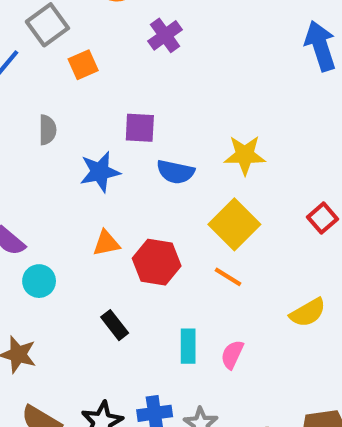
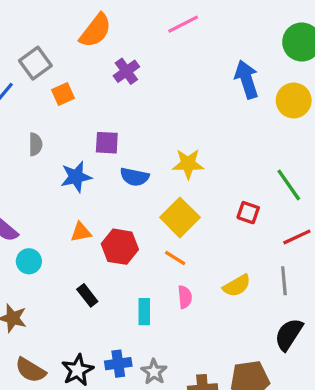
red square: (322, 218) -> (248, 213), turned -30
pink semicircle: (232, 355) -> (185, 297), moved, turned 150

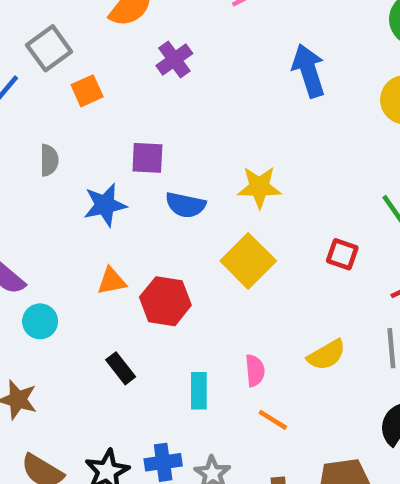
blue arrow: (247, 79) -> (309, 71), moved
orange line: (175, 258) -> (273, 420), moved

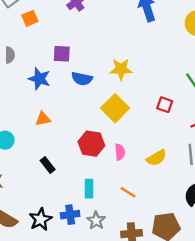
blue star: (105, 205) -> (39, 79), turned 30
red hexagon: (165, 301) -> (91, 144), moved
pink semicircle: (255, 371) -> (120, 152), moved
cyan rectangle: (199, 391) -> (89, 189), moved

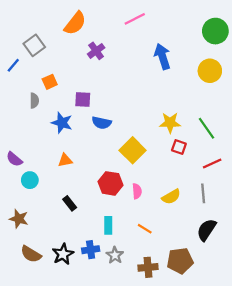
orange square: (30, 18) -> (50, 82), moved
yellow star: (121, 69) -> (170, 123), moved

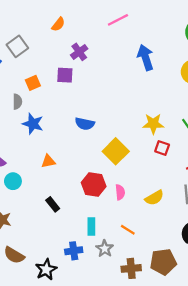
orange semicircle: (75, 23) -> (58, 24), size x0.6
purple square: (83, 99) -> (65, 75), moved
blue star: (62, 123) -> (33, 124), moved
black star: (63, 254) -> (46, 270), moved
gray star: (115, 255) -> (105, 249), moved

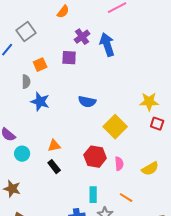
blue arrow: (146, 57) -> (107, 45), moved
orange triangle: (48, 161) -> (54, 146), moved
black rectangle: (53, 204) -> (54, 167), moved

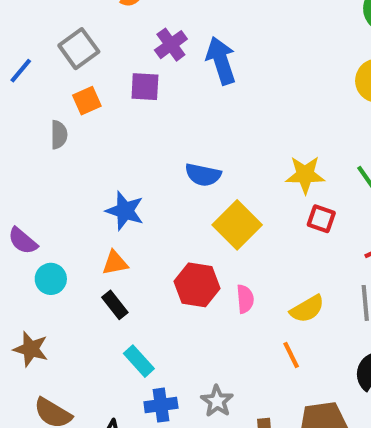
gray square: (26, 32) -> (79, 49), moved
blue star: (40, 102) -> (125, 211), moved
blue semicircle: (87, 102) -> (203, 175), moved
cyan rectangle: (93, 195) -> (139, 361), moved, turned -42
orange line: (126, 198) -> (291, 355), moved, turned 32

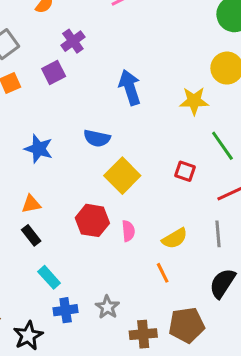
blue arrow: (221, 61) -> (130, 87), moved
purple square: (145, 87) -> (54, 73), turned -30
yellow star: (305, 175) -> (194, 101), moved
blue star: (125, 211) -> (39, 149), moved

